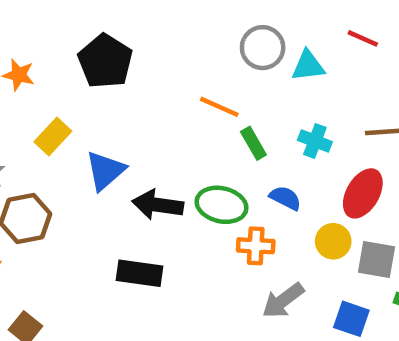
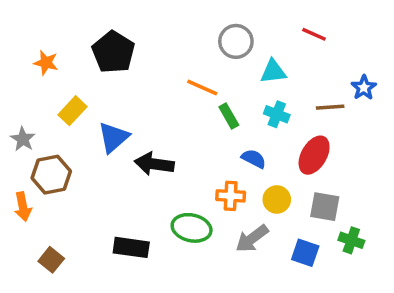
cyan triangle: (308, 66) -> (273, 72), moved
green ellipse: (221, 205) -> (192, 228), moved
yellow circle: (333, 241) -> (277, 199), moved
black rectangle: (139, 273) -> (131, 247), moved

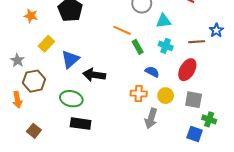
green ellipse: (192, 228) -> (71, 99), moved
gray arrow: (252, 239) -> (151, 118), turned -36
blue square: (305, 253) -> (195, 134), moved

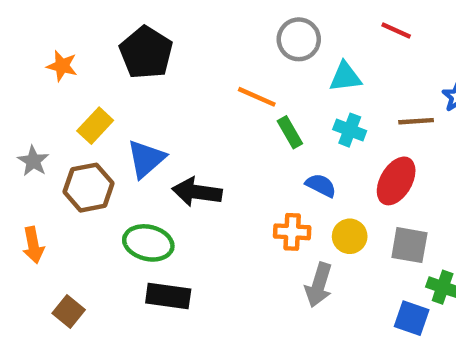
brown hexagon: (34, 81) -> (89, 188), moved

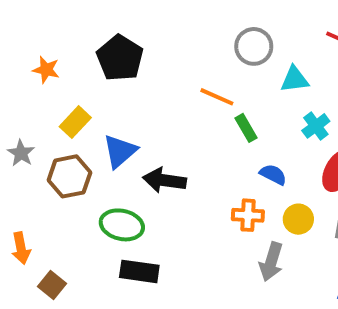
cyan cross: (350, 130) -> (316, 126), moved, turned 32
orange arrow: (33, 245) -> (21, 248), moved

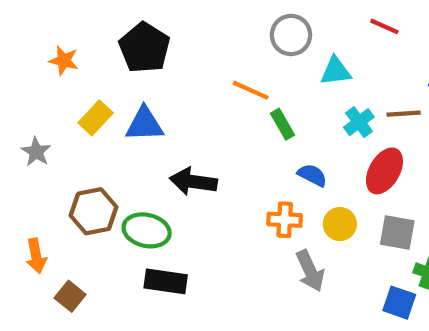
blue triangle: (120, 151) -> (144, 124), moved, turned 39
brown hexagon: (69, 176) -> (93, 211), moved
gray arrow: (271, 262) -> (310, 271), turned -42

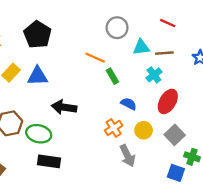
brown line: (404, 114) -> (164, 53), moved
orange cross: (285, 220) -> (114, 128), turned -36
gray square: (397, 233) -> (175, 135), turned 36

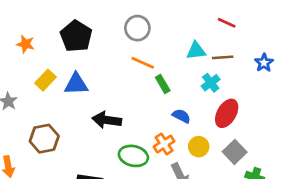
gray circle: (117, 28) -> (137, 28), moved
green ellipse: (39, 134) -> (133, 156), moved

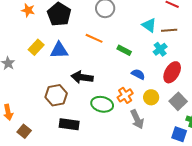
orange star: (26, 44) -> (28, 10), moved
cyan triangle: (196, 51) -> (149, 25), turned 42
orange line: (143, 63) -> (94, 38), moved
green rectangle: (163, 84) -> (124, 50), turned -32
brown hexagon: (44, 139) -> (56, 95), moved

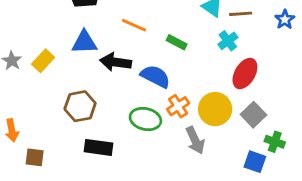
yellow rectangle: (36, 47) -> (43, 61), moved
blue semicircle: (138, 74) -> (155, 76), moved, size x1.5
black arrow: (82, 77) -> (116, 62), moved
yellow circle: (151, 97) -> (215, 109), size x1.5
brown square: (24, 131) -> (35, 157), turned -32

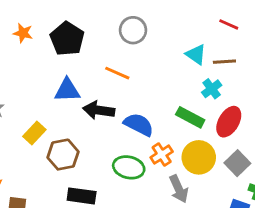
green rectangle: (177, 42) -> (190, 117), moved, size x1.4
yellow rectangle: (43, 61) -> (34, 133), moved

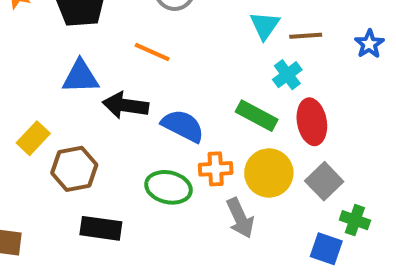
cyan triangle: (196, 54) -> (265, 25), turned 30
red ellipse: (229, 122) -> (312, 122), turned -40
orange cross: (162, 155) -> (216, 169), turned 30

